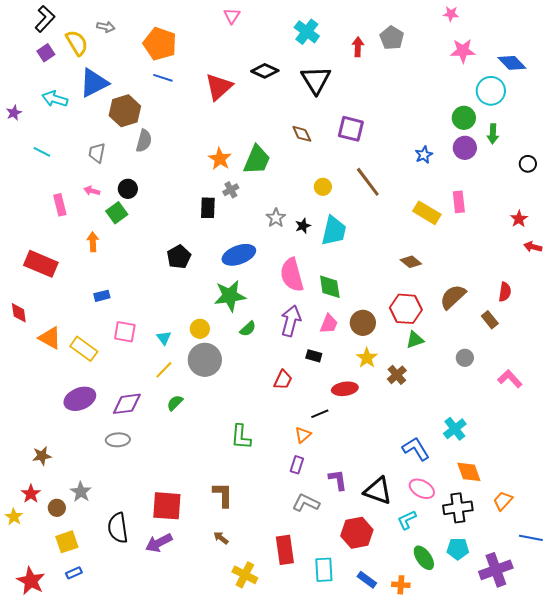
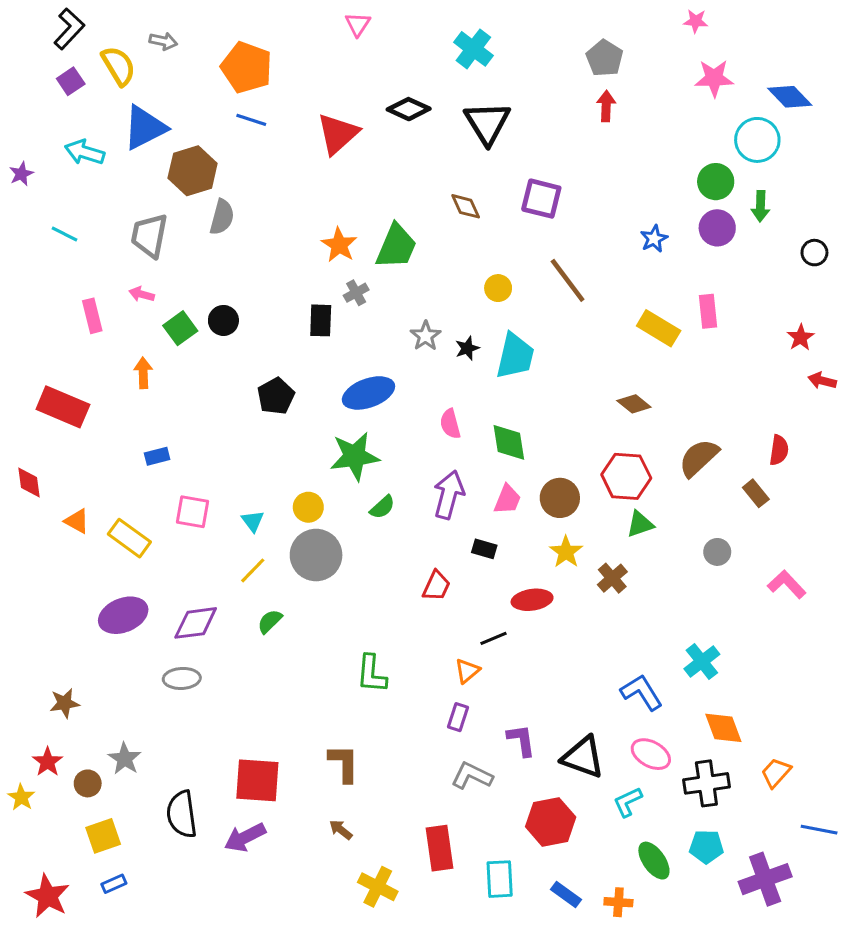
red arrow: (358, 47) -> (606, 106), moved
gray trapezoid: (97, 153) -> (149, 236), size x1.4
black circle: (128, 189) -> (223, 320), moved
pink semicircle: (292, 275) -> (450, 424), size x0.6
orange triangle: (50, 338) -> (77, 521), size x0.7

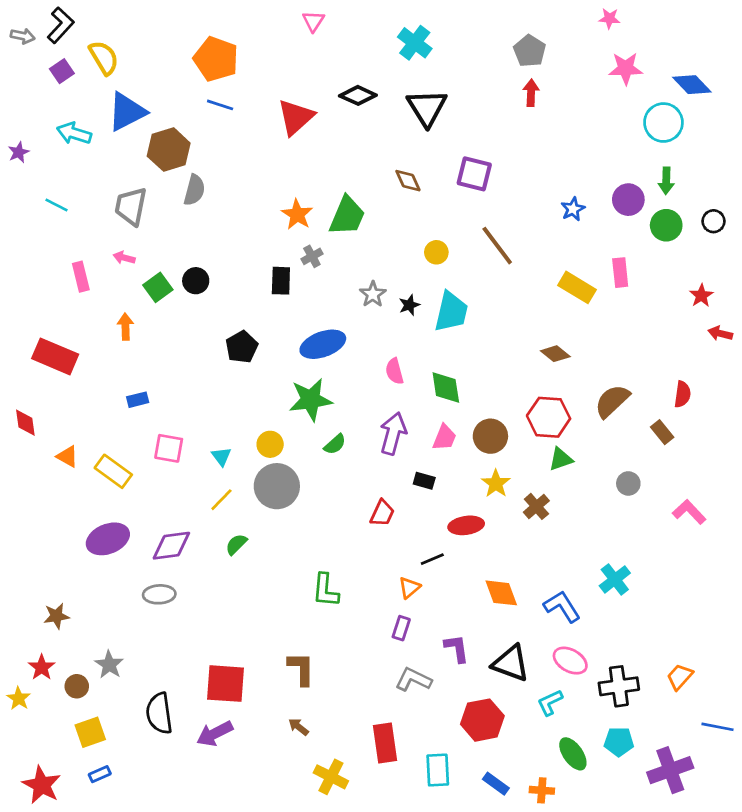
gray arrow: (163, 41) -> (23, 36), moved
green circle: (716, 182) -> (666, 225), moved
orange diamond: (723, 728) -> (501, 593), moved

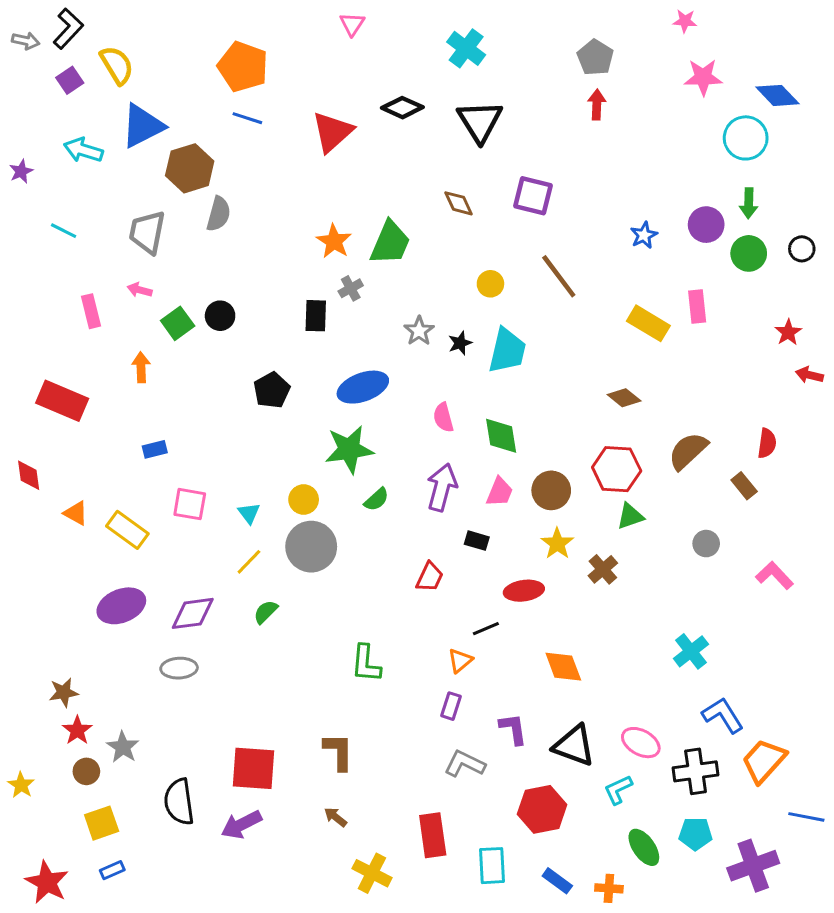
blue L-shape: (562, 607) -> (723, 715), moved
red star: (42, 667) -> (77, 730), moved
orange trapezoid: (680, 677) -> (764, 761), size x1.5

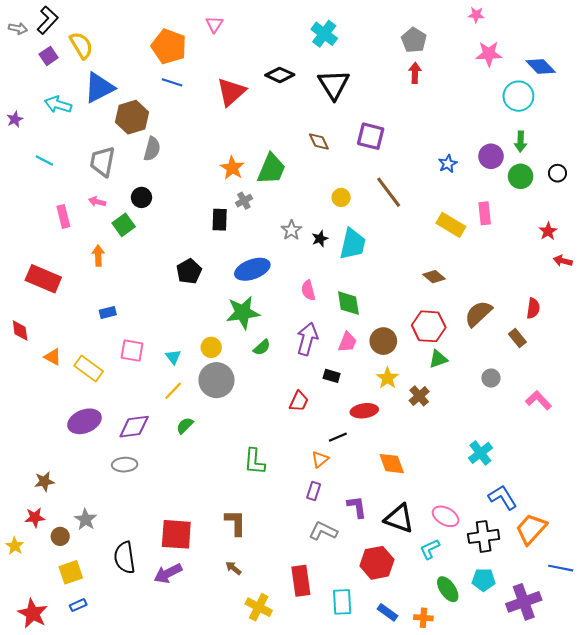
pink triangle: (352, 24) -> (214, 24), moved
black circle: (220, 316) -> (141, 197), moved
red star: (77, 730) -> (35, 517), moved, turned 30

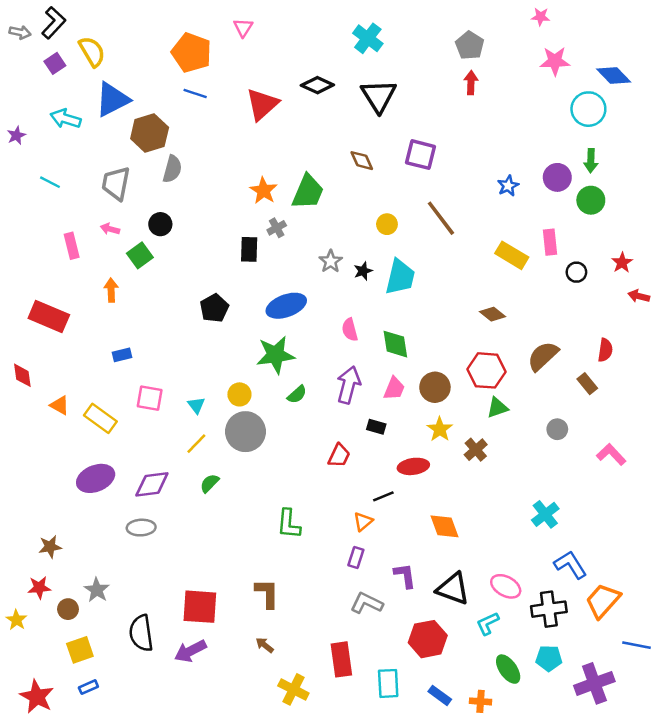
black circle: (558, 173) -> (576, 272), moved

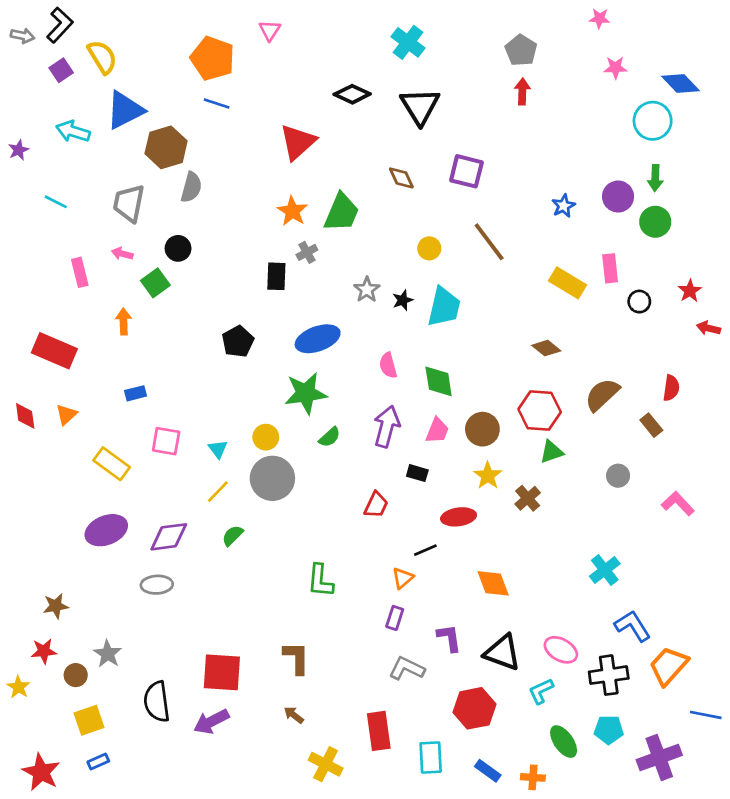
pink star: (555, 61) -> (615, 68), size x0.7
red triangle: (262, 104) -> (298, 142), moved
orange triangle: (60, 405) -> (66, 415), moved, turned 48

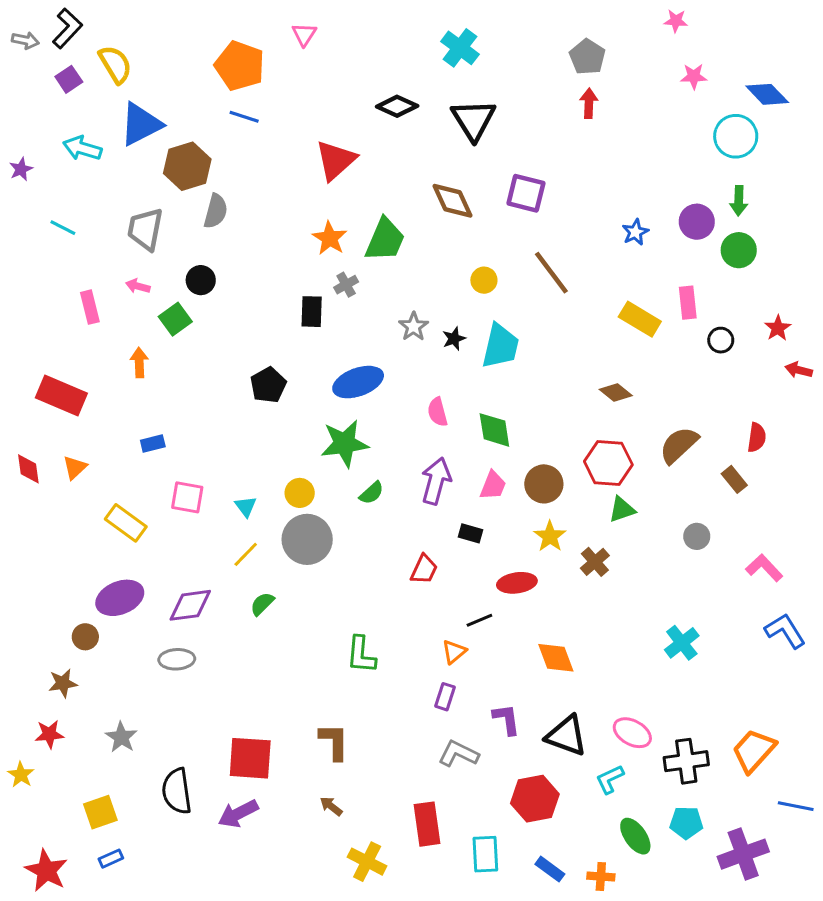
brown diamond: (401, 178) -> (452, 201), size x1.4
blue L-shape: (633, 626) -> (785, 631), moved
brown circle: (76, 675) -> (85, 637), moved

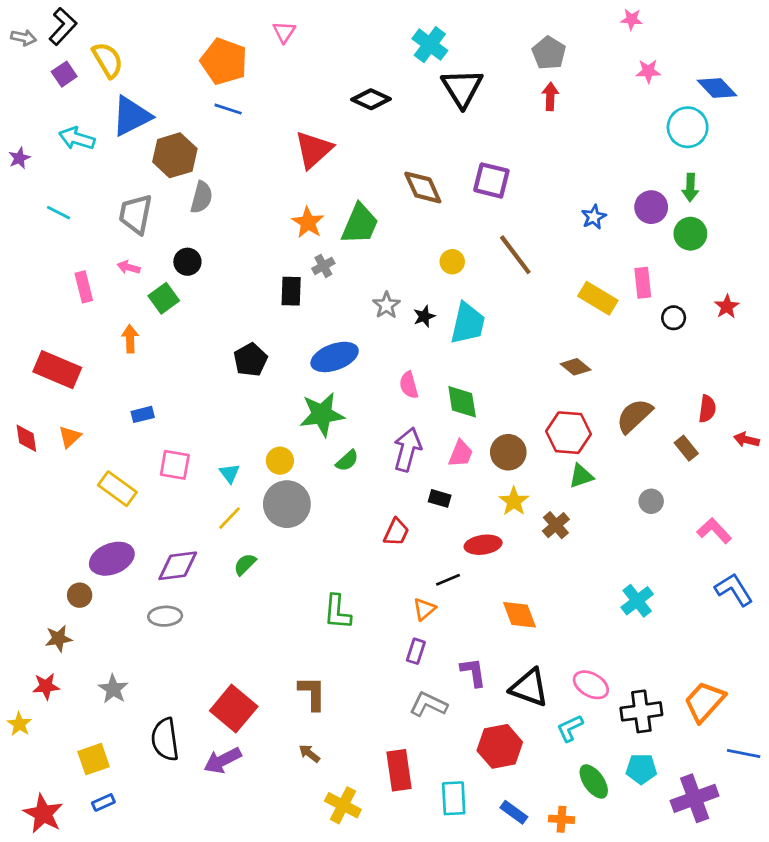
black triangle: (473, 120) -> (462, 88), moved
red arrow: (799, 370) -> (746, 440), moved
red square: (250, 758) -> (234, 709), turned 36

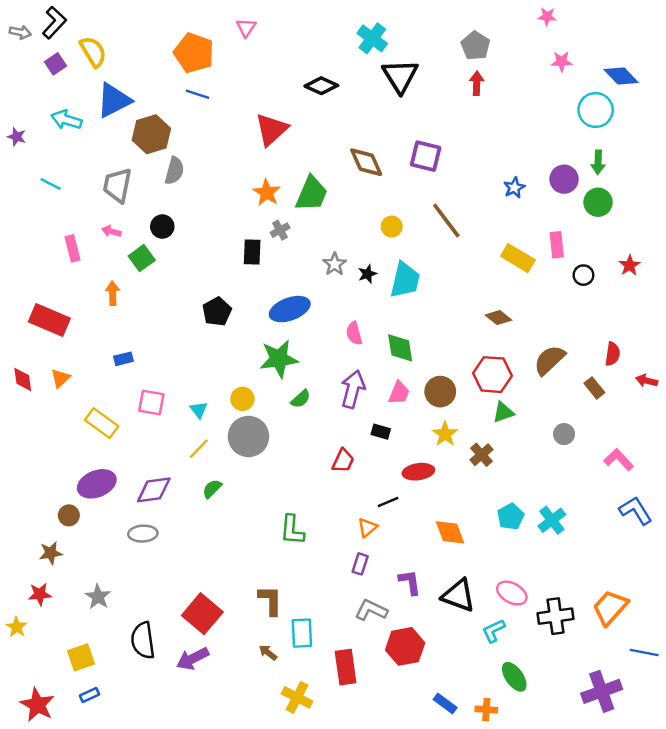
purple star: (19, 158) -> (17, 137), turned -30
red hexagon: (500, 746) -> (405, 646), moved
cyan pentagon: (641, 769) -> (511, 517), moved, turned -30
cyan rectangle: (454, 798) -> (302, 633), moved

